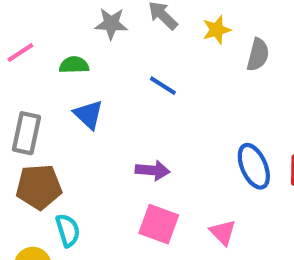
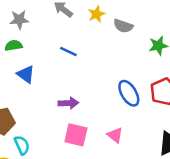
gray star: (111, 24) -> (19, 20), moved
gray semicircle: (258, 55) -> (123, 26), turned 102

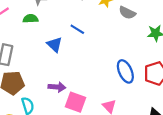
blue triangle: (26, 74) -> (55, 45), moved
purple arrow: (68, 103) -> (57, 87), moved

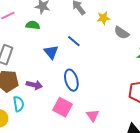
blue ellipse: (125, 71) -> (71, 80), moved
purple arrow: (57, 87) -> (34, 85), moved

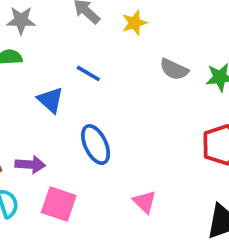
gray semicircle: (122, 33) -> (174, 69), moved
pink square: (62, 107) -> (59, 204), moved

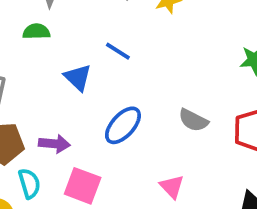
gray semicircle: (174, 69) -> (193, 120), moved
blue ellipse: (96, 145) -> (123, 125), turned 66

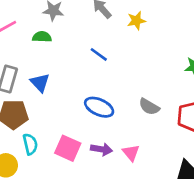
blue triangle: (78, 77) -> (40, 83), moved
blue ellipse: (123, 125) -> (99, 107), turned 68
purple arrow: (54, 144) -> (101, 149), moved

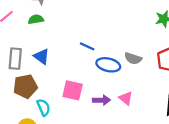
blue line: (99, 54) -> (87, 46), moved
blue ellipse: (99, 107) -> (108, 65), moved
pink square: (68, 148) -> (73, 90), moved

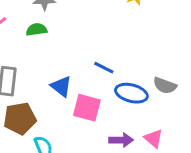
blue triangle: (42, 56) -> (61, 86), moved
pink square: (73, 90) -> (87, 108), moved

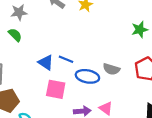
green semicircle: (37, 30) -> (15, 35), turned 56
blue triangle: (61, 86) -> (46, 63), moved

